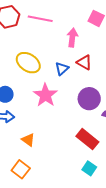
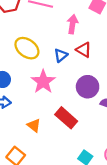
red rectangle: (87, 139) -> (66, 118), moved
orange triangle: (28, 140) -> (34, 125), moved

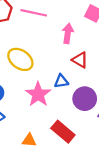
blue triangle: (61, 55) -> (61, 81), moved, turned 32
orange triangle: (34, 125) -> (29, 140), turned -32

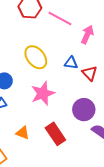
pink arrow: (68, 33) -> (87, 35), moved
blue triangle: (61, 81) -> (71, 63), moved

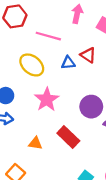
pink line: (60, 19) -> (48, 36), moved
pink arrow: (87, 35) -> (77, 14), moved
red triangle: (90, 73) -> (88, 55), moved

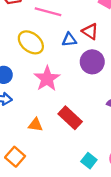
purple circle: (91, 107) -> (92, 62), moved

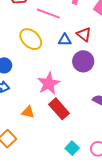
pink star: (47, 79) -> (49, 84), moved

